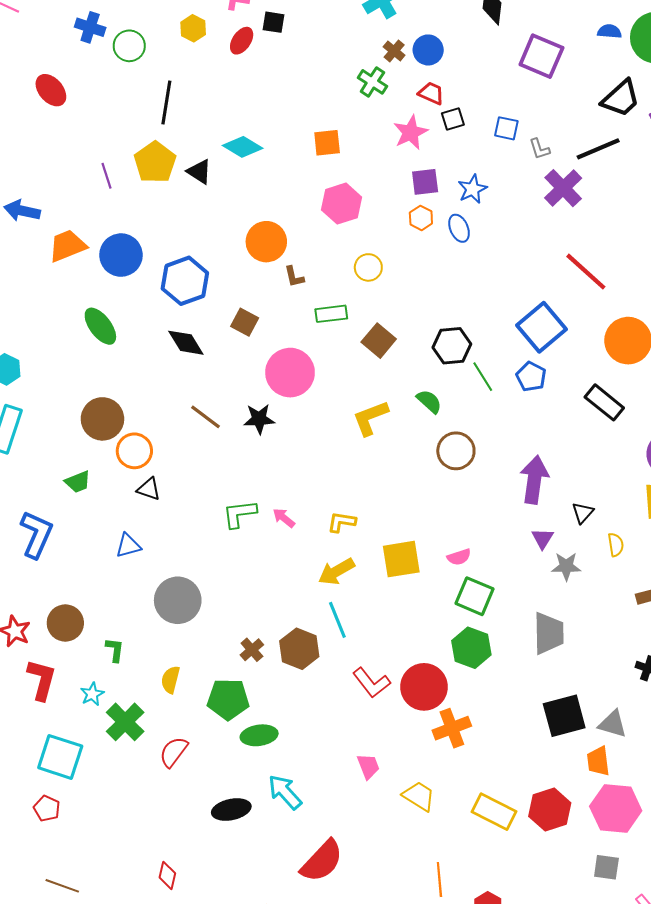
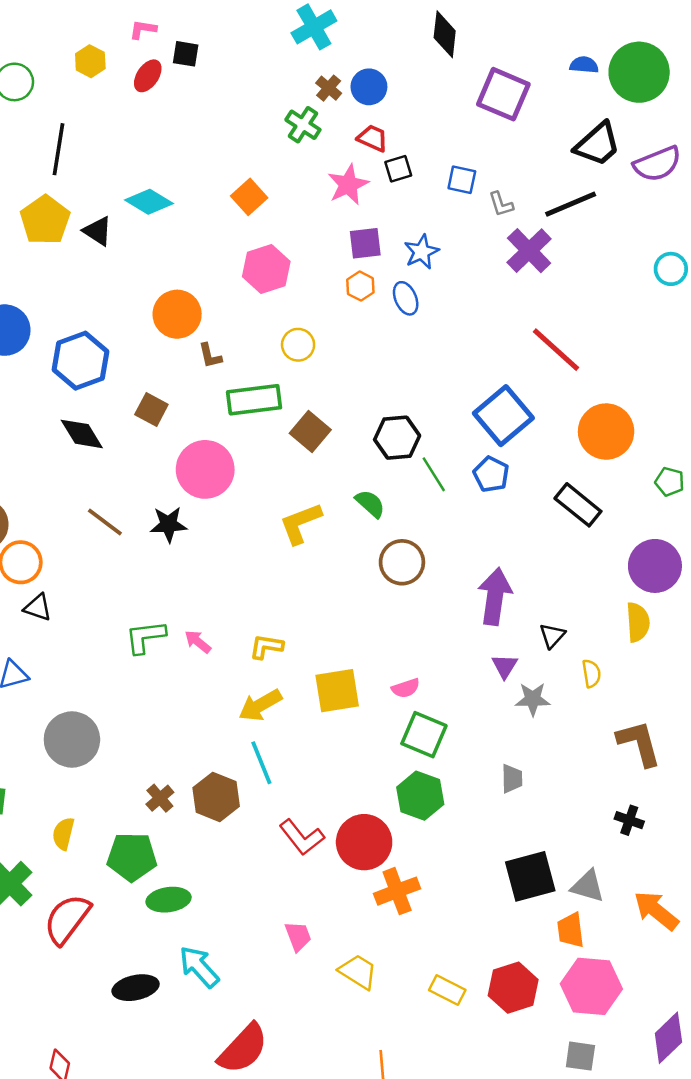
orange square: (327, 143) -> (249, 197), turned -36
green rectangle: (331, 314) -> (254, 400), size x1.4
gray trapezoid: (549, 633) -> (512, 779), size x0.6
red semicircle: (174, 752) -> (67, 919), size x1.4
yellow rectangle: (494, 812) -> (447, 990), size x0.7

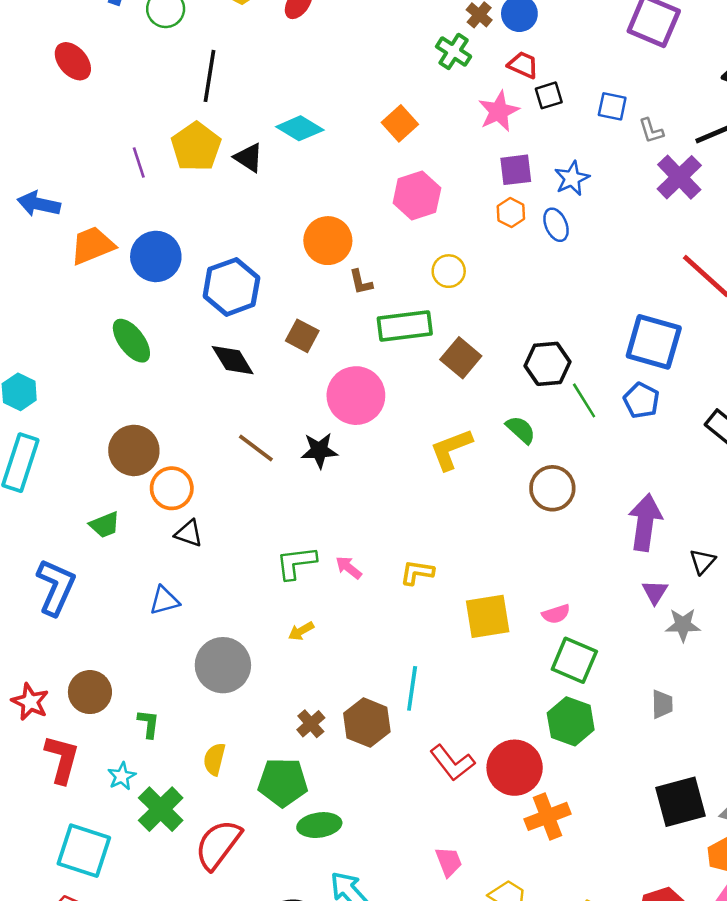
blue square: (503, 416) -> (654, 342), turned -34
yellow arrow: (260, 705) -> (301, 631), moved, size x0.6
cyan line: (261, 763) -> (412, 688), turned 30

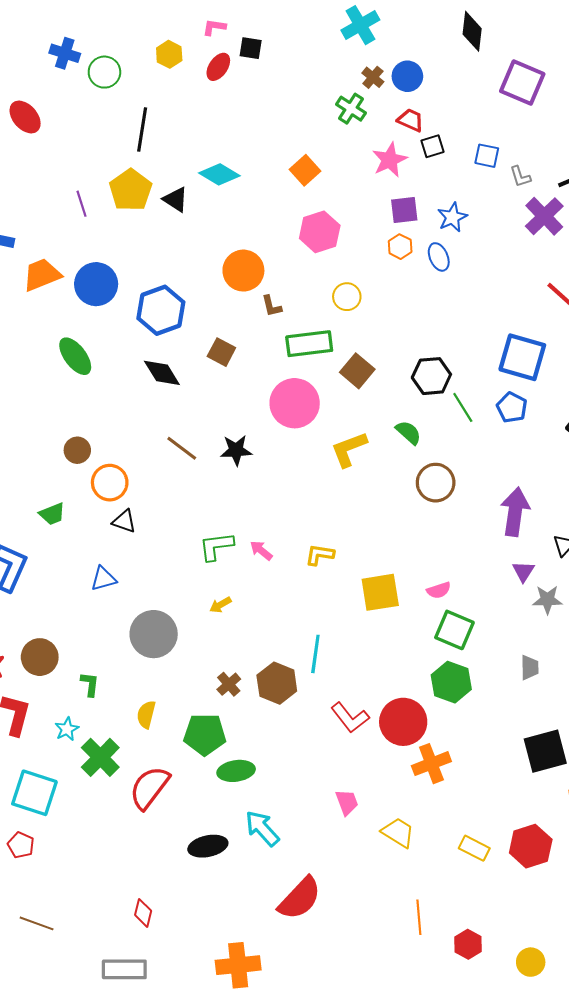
pink circle: (356, 396) -> (295, 403), moved
brown circle: (134, 450) -> (77, 450), size x0.6

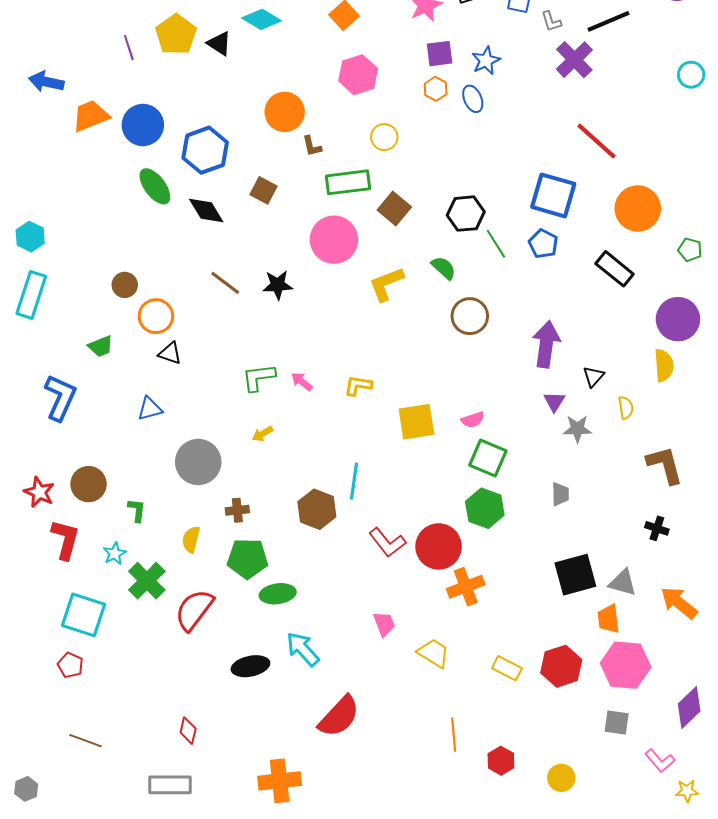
green ellipse: (75, 356) -> (155, 186), moved
brown cross: (229, 684) -> (237, 510), moved, turned 35

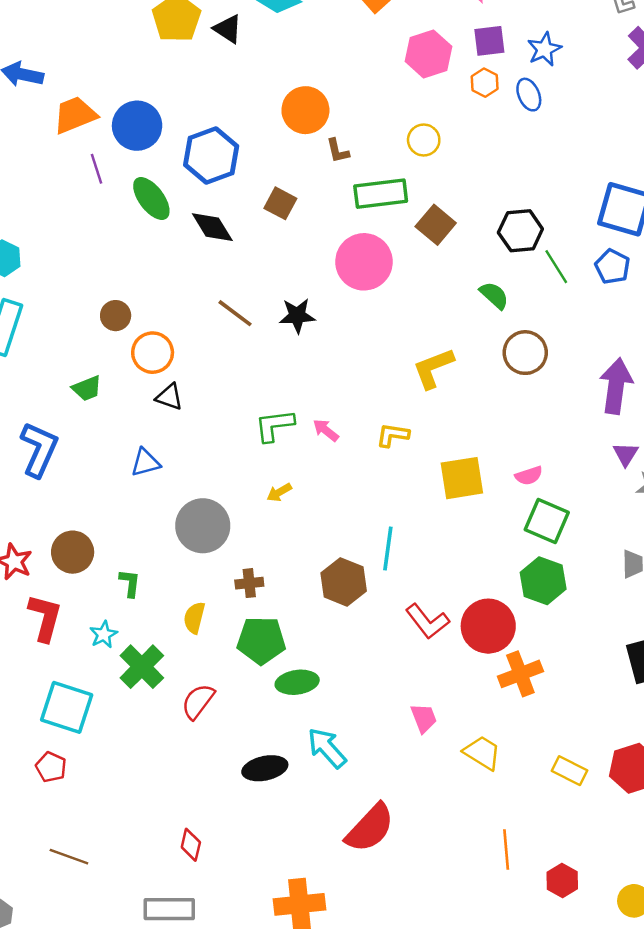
purple line: (129, 48) -> (96, 169), moved
pink hexagon: (358, 75) -> (428, 54), moved
yellow L-shape: (386, 284) -> (433, 368), moved
red semicircle: (194, 610) -> (198, 701), size x0.7

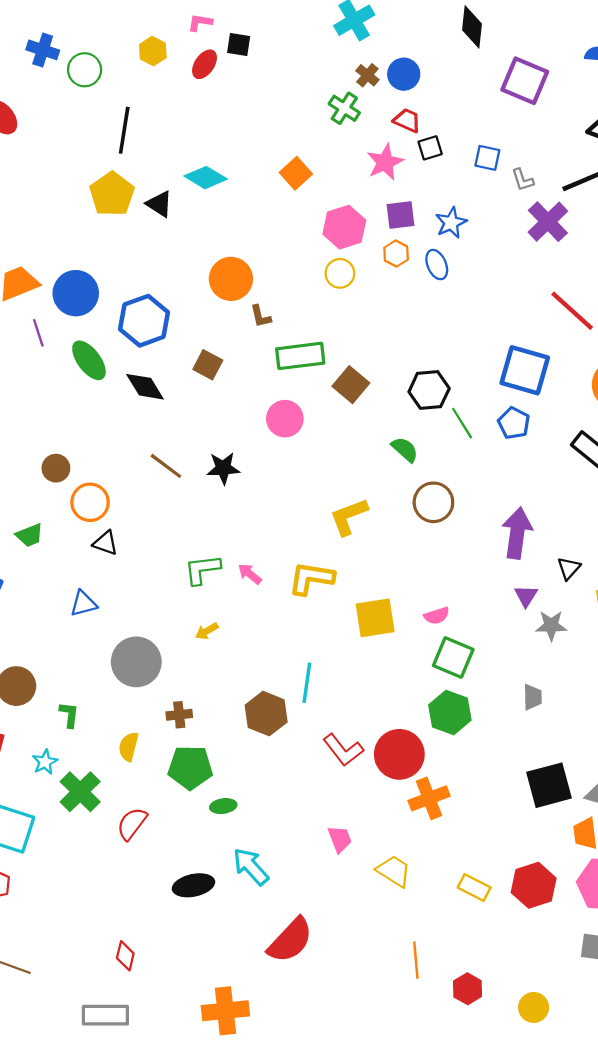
yellow circle: (424, 140) -> (340, 273), moved
pink circle: (364, 262) -> (285, 419), size x0.7
yellow L-shape: (393, 435) -> (311, 578), size x1.5
green ellipse: (297, 682) -> (223, 806), size x0.7

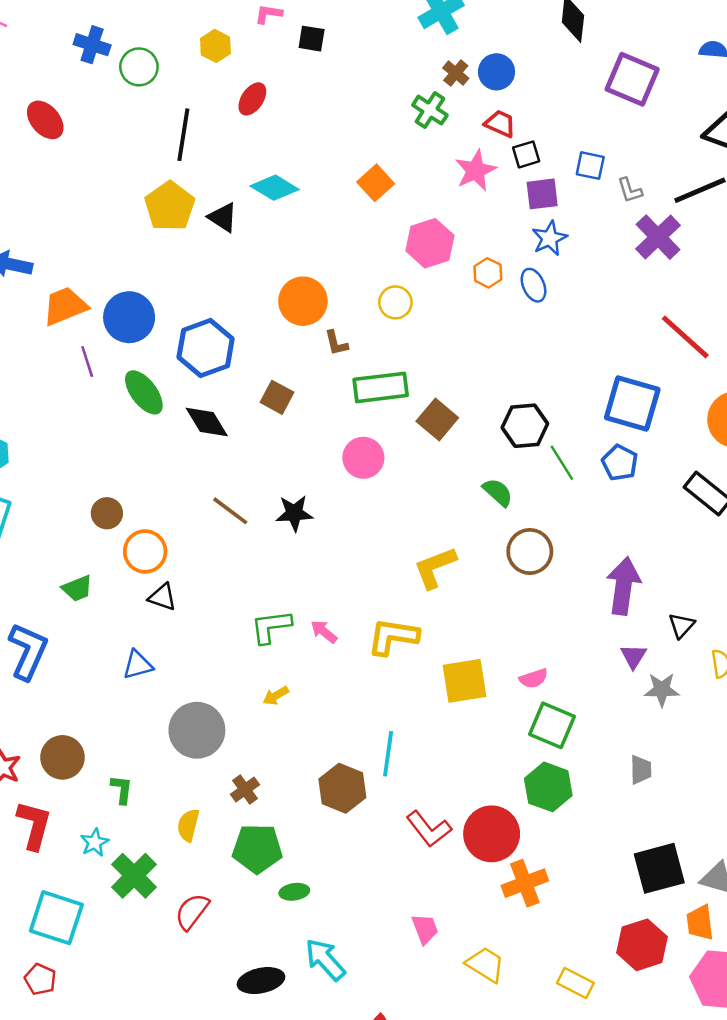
red ellipse: (205, 64) -> (252, 99), moved
purple square: (400, 215) -> (542, 194), moved
yellow circle: (340, 273) -> (395, 302), moved
brown cross: (179, 715) -> (245, 789), turned -30
red hexagon: (534, 885) -> (642, 945), moved

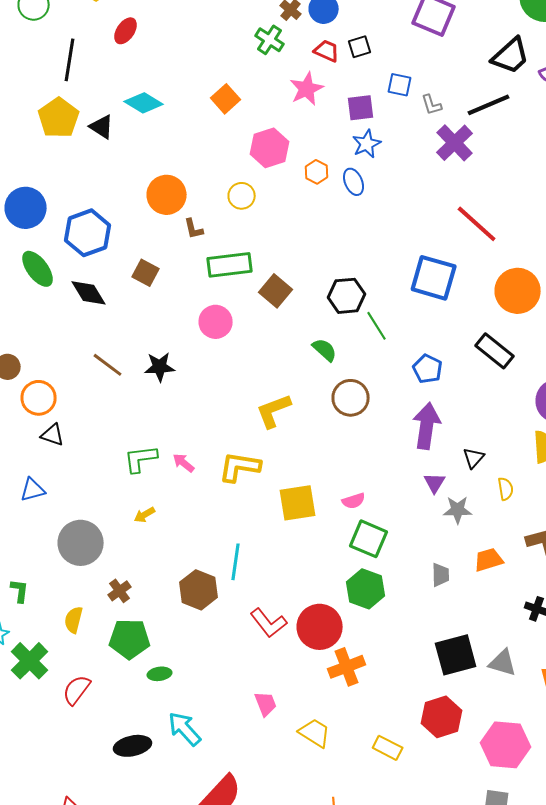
black square: (526, 154) -> (360, 47), moved
blue pentagon: (620, 463) -> (428, 369), moved
orange trapezoid: (700, 923) -> (489, 560), moved, turned 80

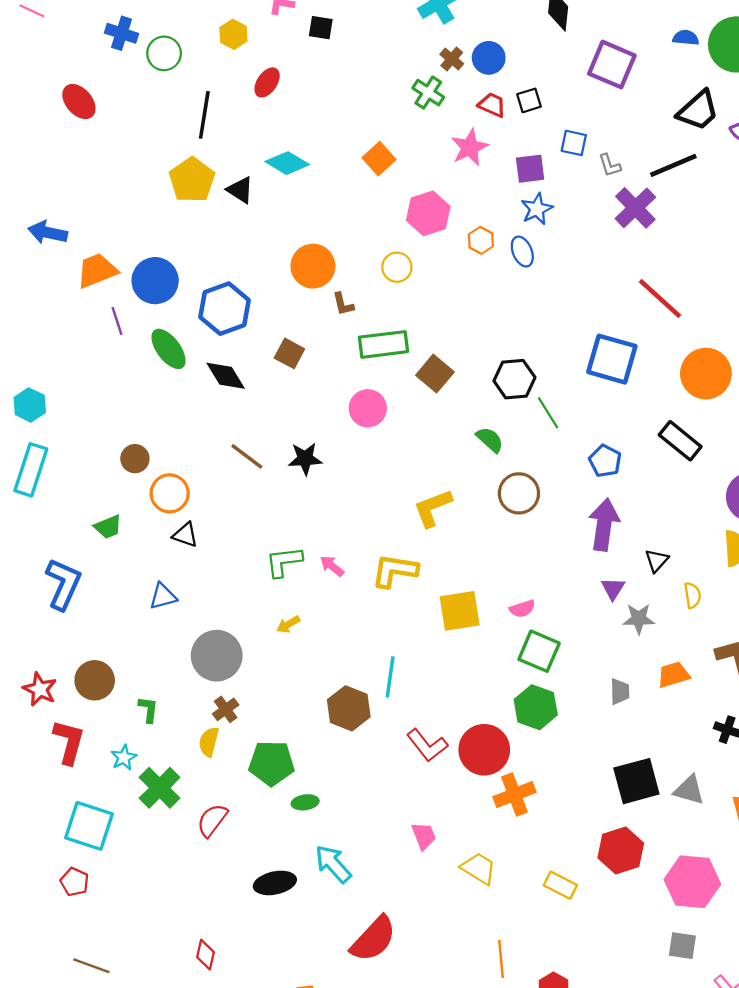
brown cross: (120, 591) -> (226, 709), moved

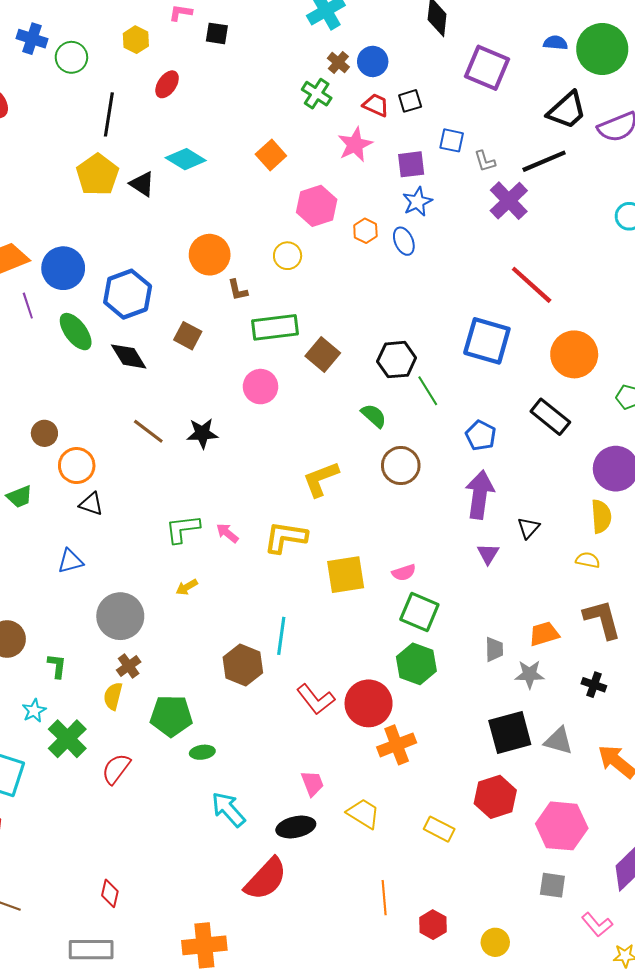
yellow semicircle: (692, 595) -> (588, 560), moved, turned -70
gray star: (639, 619) -> (530, 674), moved
black ellipse: (275, 883) -> (296, 827), moved

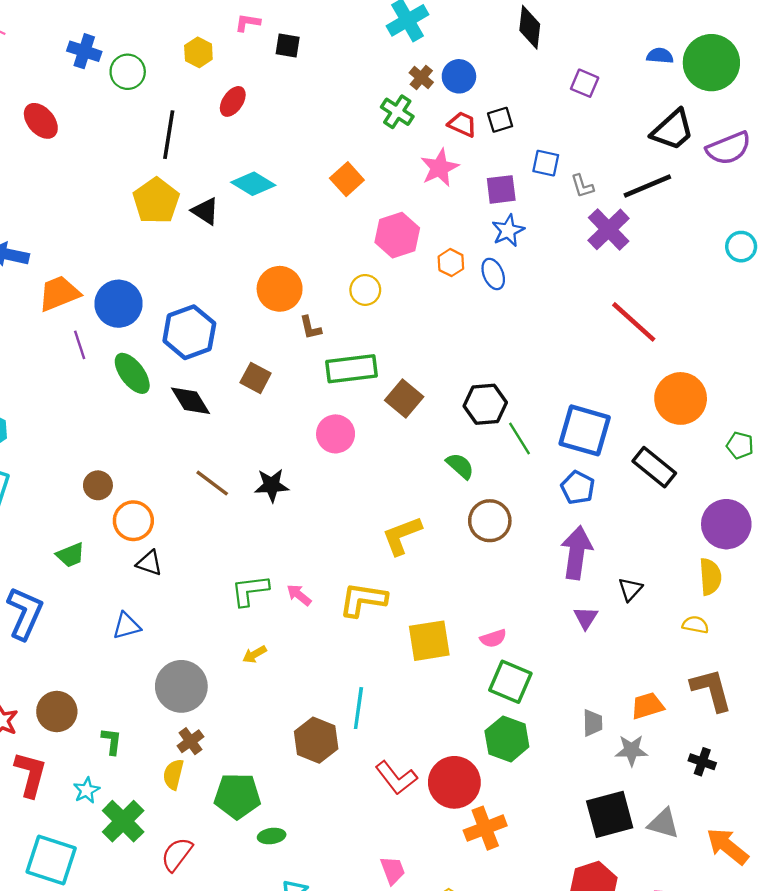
purple square: (487, 68) -> (585, 83), size x0.6
blue square: (487, 341) -> (585, 430), moved

